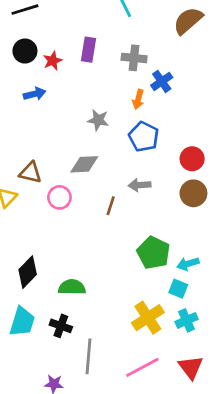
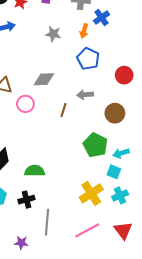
gray star: (98, 120) -> (53, 34), moved
brown circle: (193, 193) -> (115, 113), moved
black cross: (61, 326) -> (26, 200), turned -35

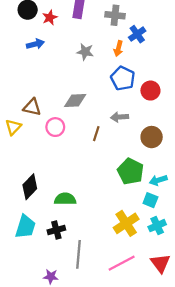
red circle: (124, 75) -> (150, 91), moved

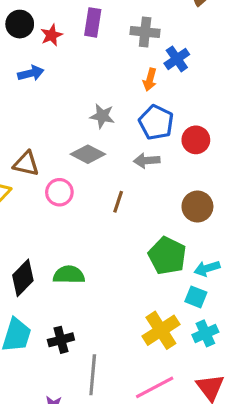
gray star: (85, 52) -> (102, 116), moved
gray diamond: (75, 100) -> (88, 154), turned 30
gray arrow: (119, 117) -> (147, 160), moved
green semicircle: (65, 199) -> (69, 275), moved

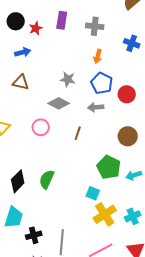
blue cross: (177, 59) -> (132, 43), moved, turned -35
brown triangle: (26, 164) -> (21, 82), moved
green semicircle: (69, 275) -> (47, 179), turned -66
cyan square: (196, 297) -> (93, 193), moved
black cross: (61, 340) -> (34, 235), moved

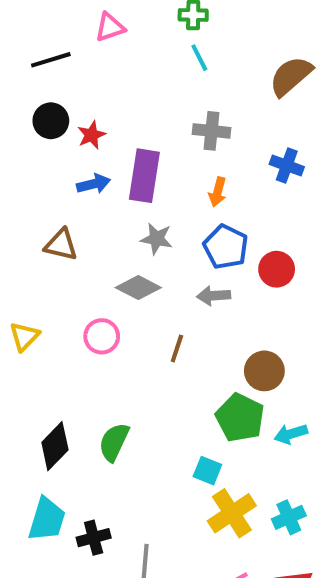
purple rectangle: (62, 20) -> (144, 176), moved, size x1.4
blue arrow: (23, 52) -> (94, 184), moved
brown circle: (128, 136) -> (264, 371), moved
black cross: (34, 235) -> (94, 538), moved

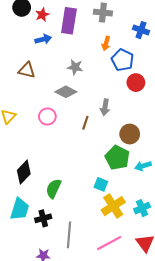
purple rectangle: (144, 176) -> (69, 21), moved
blue pentagon: (226, 247) -> (122, 60), moved
gray arrow: (214, 296) -> (105, 107), moved, turned -77
green semicircle: (114, 442) -> (54, 189), moved

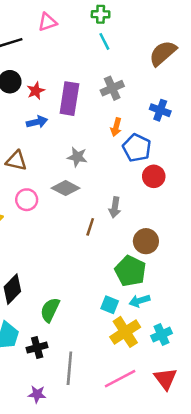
gray cross: (103, 13) -> (112, 88), turned -30
pink circle: (47, 116) -> (27, 200), moved
cyan arrow: (143, 166) -> (139, 301), moved

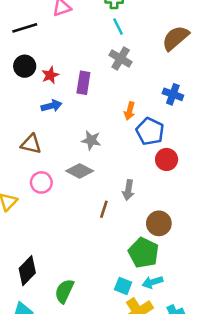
gray cross: (112, 88) -> (121, 59), moved, turned -35
purple rectangle: (69, 99) -> (83, 83), size x0.7

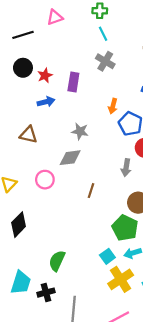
gray diamond: (80, 171) -> (70, 158), turned -35
pink circle: (41, 182) -> (45, 180), moved
gray arrow: (128, 190) -> (126, 168), moved
black diamond: (27, 271) -> (19, 225), moved
cyan square: (123, 286) -> (107, 256), turned 32

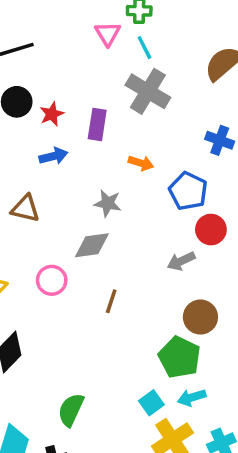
pink triangle: (55, 17) -> (108, 34), moved, turned -42
gray cross: (105, 61) -> (148, 91), size x1.4
orange arrow: (113, 106) -> (141, 163), moved, turned -88
gray arrow: (126, 168) -> (181, 261), turned 56
brown line: (91, 191) -> (111, 301), moved

